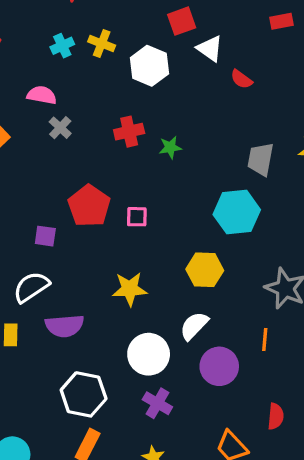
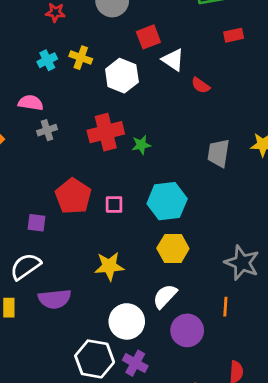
gray cross: (60, 128) -> (47, 130), turned 30
red cross: (129, 132) -> (106, 132), size x1.4
cyan hexagon: (237, 212) -> (167, 201), moved
white hexagon: (84, 394) -> (95, 359), moved

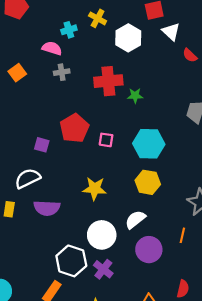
cyan cross: (47, 60) -> (69, 30), moved

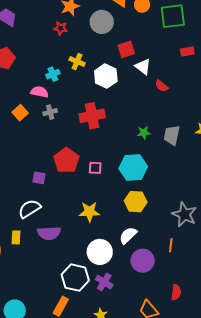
orange square: (17, 73) -> (20, 113), moved
green star: (135, 96) -> (144, 133), moved

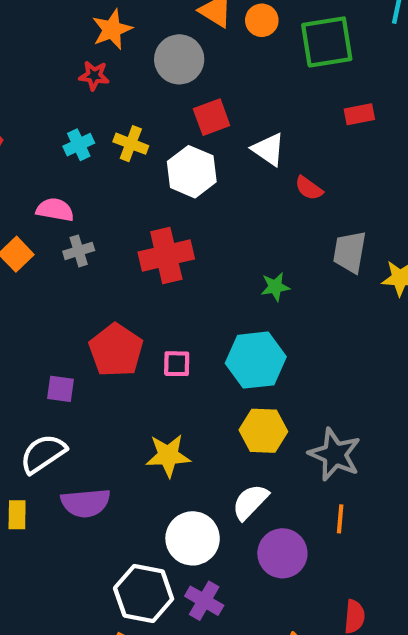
red square: (126, 49) -> (212, 117), moved
cyan cross: (53, 74) -> (79, 145), moved
gray trapezoid: (172, 135) -> (350, 252), moved
gray star: (184, 214) -> (335, 454), moved

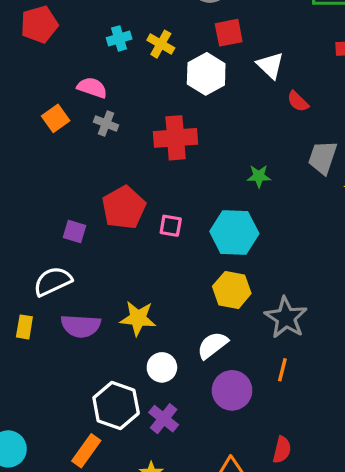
gray cross: (79, 251) -> (106, 123), turned 30
yellow star: (168, 456) -> (138, 318), moved
white circle: (193, 538) -> (162, 367), size x0.7

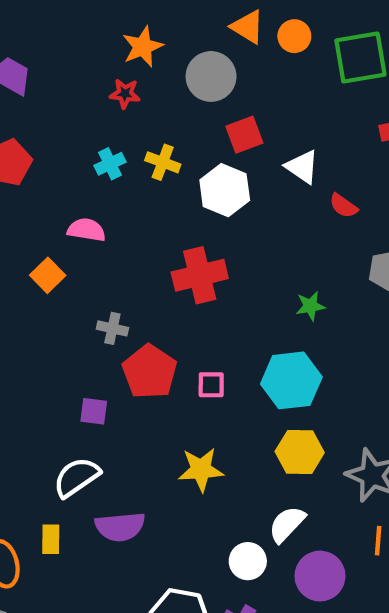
gray cross: (106, 123) -> (112, 328), moved
yellow star: (138, 318) -> (201, 470), moved
white circle: (162, 367) -> (248, 561), moved

